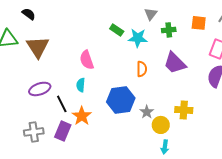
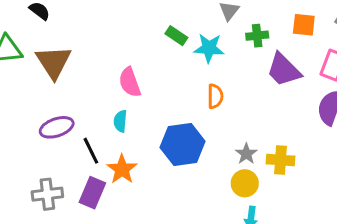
purple trapezoid: (175, 63) -> (284, 70), moved
gray star: (147, 112) -> (246, 154), moved

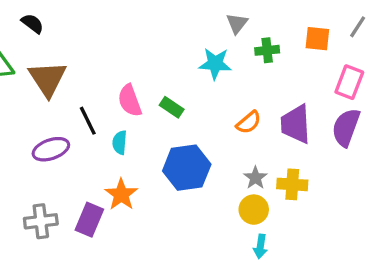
green rectangle: (176, 36) -> (172, 107), moved
purple trapezoid: (284, 70) -> (296, 124), moved, turned 42
orange semicircle: (215, 96) -> (249, 122), moved, turned 50
black line: (91, 151) -> (88, 121), moved

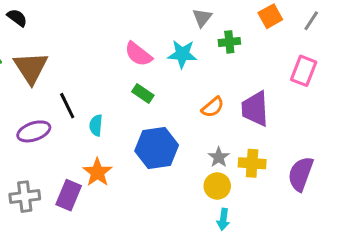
orange square: (317, 39) -> (270, 16), moved, turned -35
pink semicircle: (130, 101) -> (138, 54), moved, turned -32
purple semicircle: (346, 127) -> (301, 174), moved

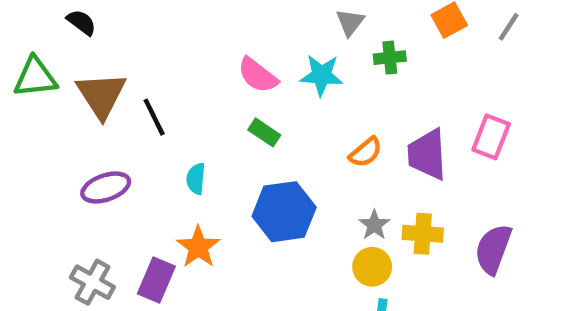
pink rectangle: (304, 71) -> (491, 137), moved
black line: (67, 106) -> (154, 117), moved
gray cross: (25, 197) -> (92, 282), turned 36

